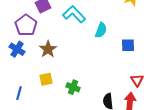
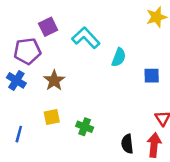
purple pentagon: (26, 25) -> (27, 51), turned 30

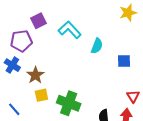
brown star: (54, 80) -> (35, 75), moved
green cross: (85, 127) -> (69, 103), size x1.6
blue line: (19, 134) -> (14, 109), turned -56

